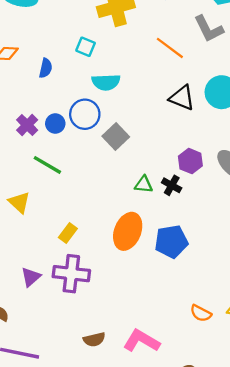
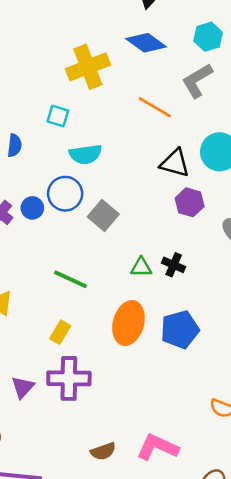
gray L-shape: (209, 29) -> (197, 81), turned 92
purple hexagon: (190, 161) -> (190, 202), moved
green line: (47, 165) -> (70, 279), moved

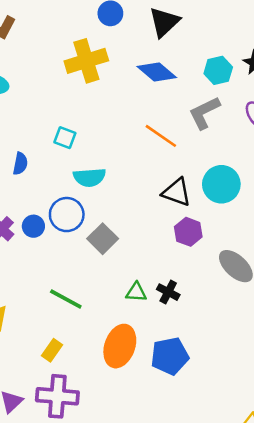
yellow cross: (88, 67) -> (86, 61), moved

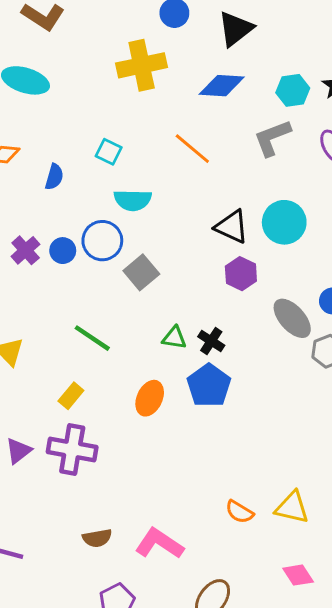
blue diamond: (157, 72) -> (222, 86), turned -42
orange line: (161, 136) -> (192, 149), moved
orange ellipse: (120, 346) -> (150, 398), size x0.7
blue pentagon: (170, 356) -> (209, 386), moved, turned -30

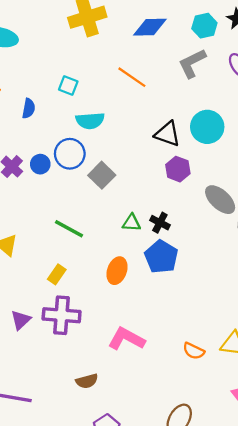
pink L-shape: (159, 544) -> (126, 339), moved

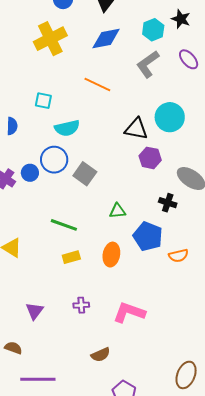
black cross: (160, 223) -> (168, 203), moved
yellow rectangle: (57, 274) -> (71, 257), moved, turned 48
purple cross: (62, 315) -> (81, 305), moved, size x0.5
orange semicircle: (194, 351) -> (178, 256), moved, turned -30

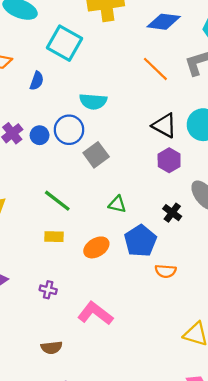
orange line: (97, 85) -> (155, 69), moved
cyan square: (43, 101) -> (64, 43), moved, size x1.8
orange ellipse: (111, 255) -> (96, 247), turned 30

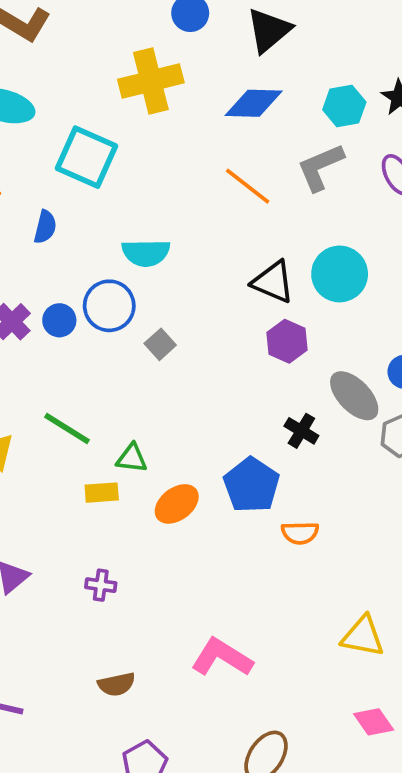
gray square: (96, 155) -> (160, 344), size x0.7
green line: (57, 201) -> (67, 428), moved
green triangle: (117, 204) -> (132, 458), moved
pink L-shape: (95, 313) -> (222, 657), moved

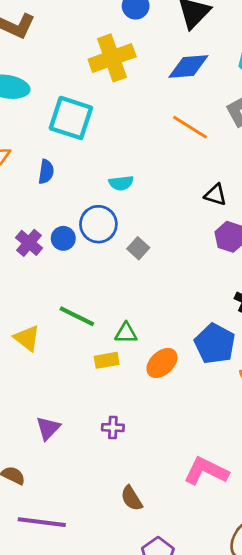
cyan semicircle: (146, 253) -> (121, 183), size x0.7
black triangle: (273, 282) -> (216, 195), size x0.7
brown semicircle: (117, 684) -> (132, 498), turned 76

